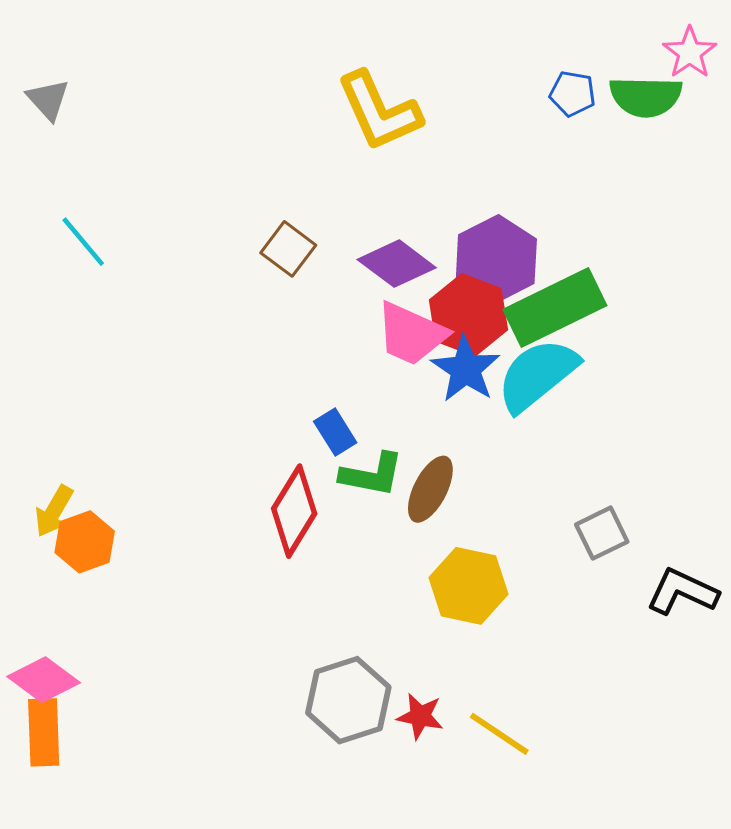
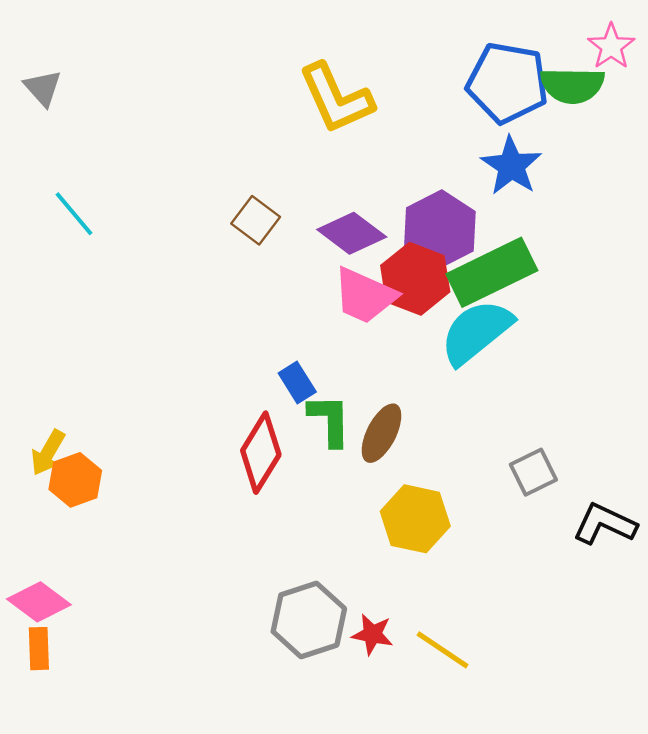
blue pentagon: (572, 94) -> (507, 83), size x2.0
blue star: (466, 369) -> (511, 166), moved
green L-shape: (372, 475) -> (330, 420), turned -102
orange rectangle: (44, 732) -> (39, 649), size x0.7

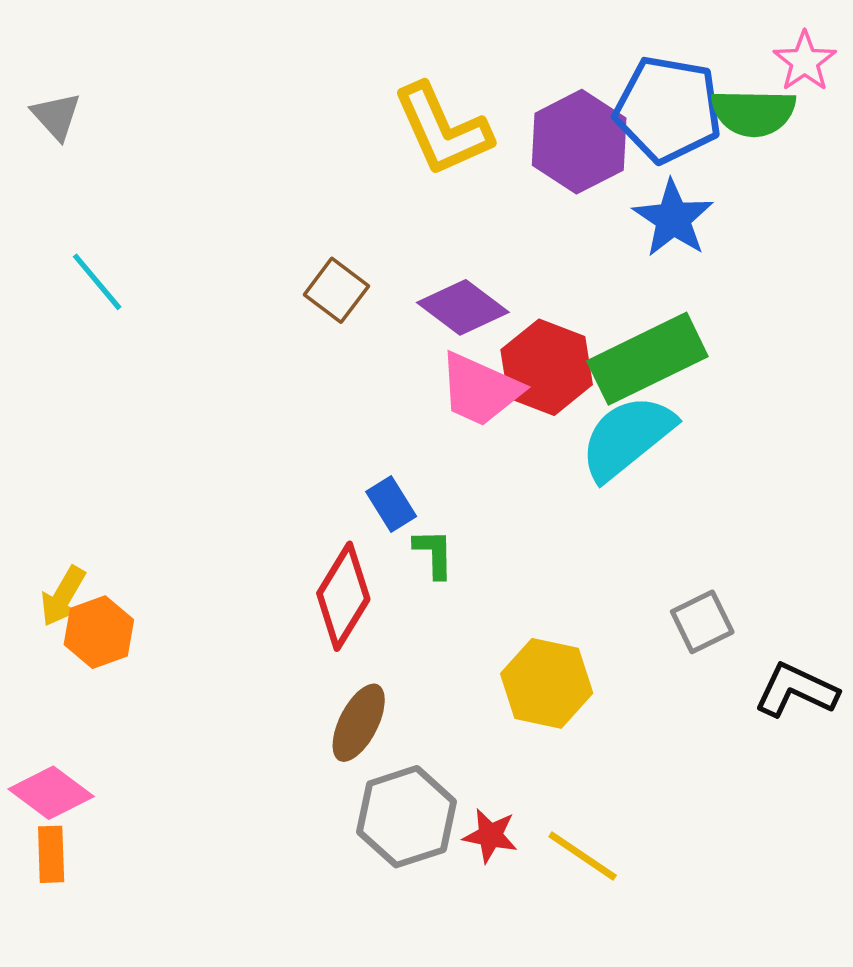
purple hexagon: (440, 229) -> (579, 142), moved
green L-shape: (330, 420) -> (434, 554), size x0.7
brown ellipse: (381, 433) -> (359, 723), moved

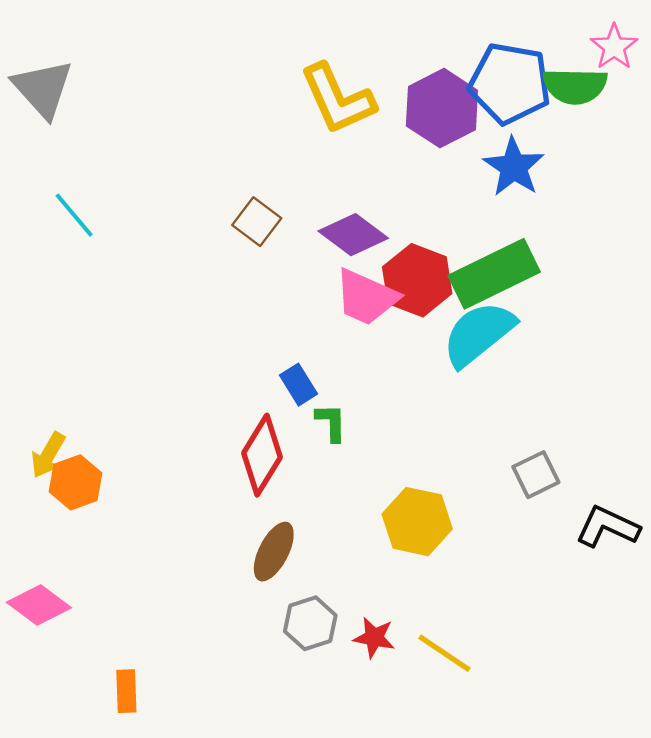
gray triangle: (56, 116) -> (43, 89), size x1.6
gray hexagon: (407, 817) -> (310, 623), size x0.7
orange rectangle: (51, 854) -> (126, 691), moved

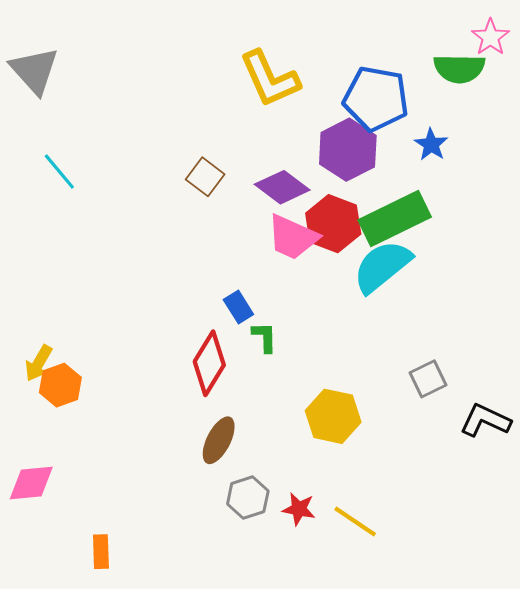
blue pentagon: (510, 83) -> (376, 99), moved
purple hexagon: (442, 108) -> (348, 150), moved
blue star: (514, 167) -> (431, 144), moved, size x0.7
pink diamond: (39, 605) -> (31, 483), turned -42

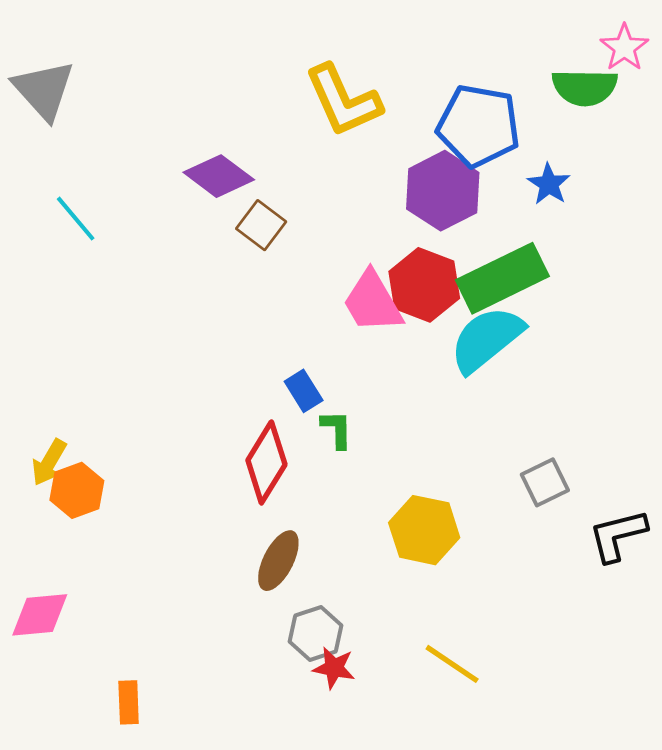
purple diamond: (282, 187) -> (219, 176), moved
pink trapezoid: (293, 237) -> (372, 302), turned 36
black L-shape: (485, 420) -> (618, 535), turned -39
red star: (299, 509) -> (334, 668), moved

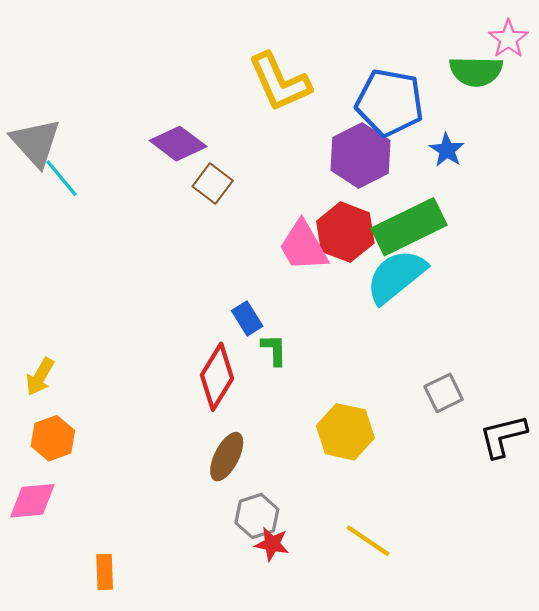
gray triangle: (44, 90) -> (36, 142), moved
orange hexagon: (77, 490) -> (53, 438), moved

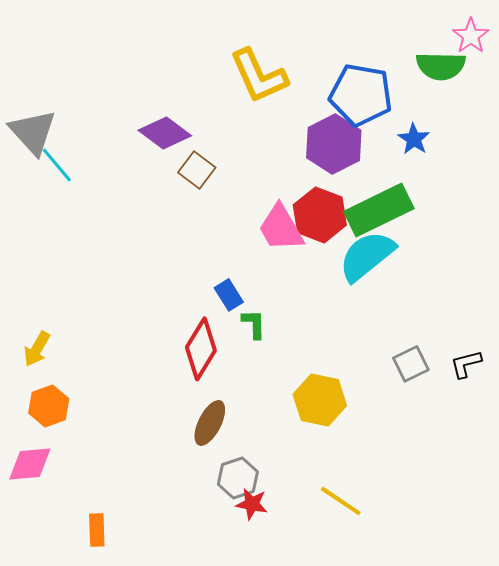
black L-shape: (503, 436) -> (466, 364), moved, size x0.7

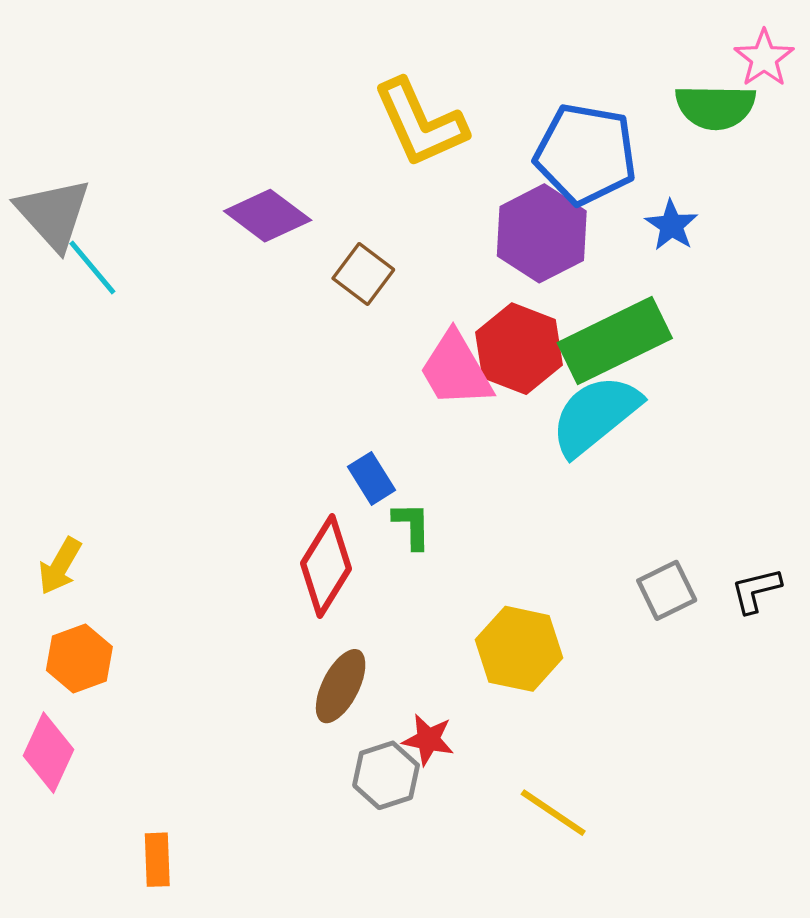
brown square: (197, 170) -> (363, 274), moved
pink diamond: (30, 464) -> (49, 753), turned -60
red star: (252, 504) -> (428, 740), moved

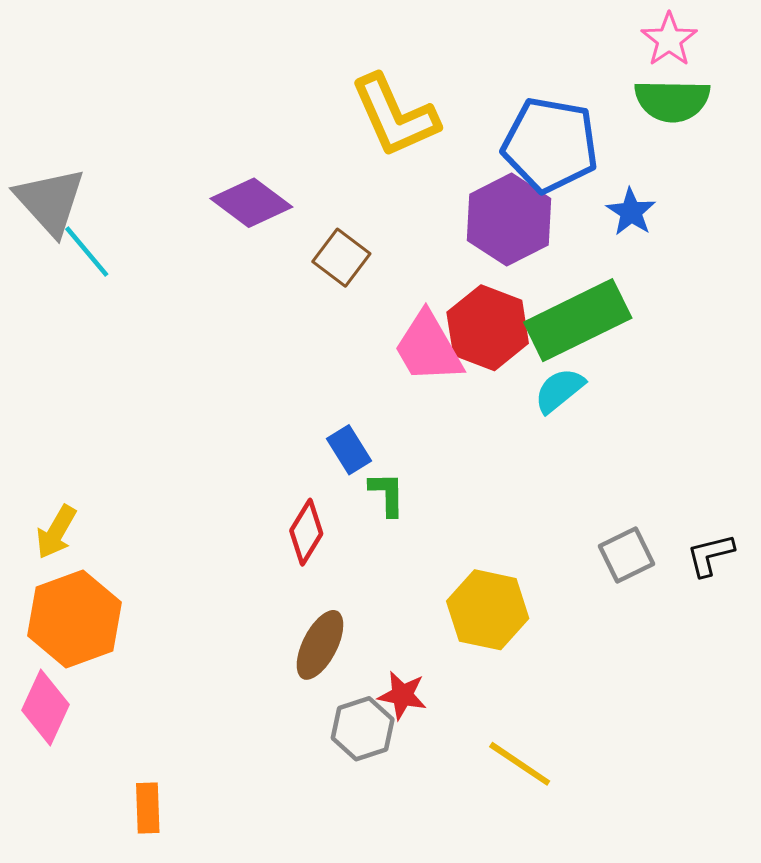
pink star: (764, 58) -> (669, 40), moved
cyan semicircle: (595, 415) -> (559, 390), size x0.6
red diamond: (326, 566) -> (306, 532), size x0.7
orange hexagon: (79, 659) -> (74, 619), size x1.5

